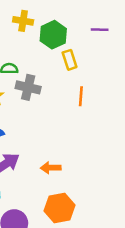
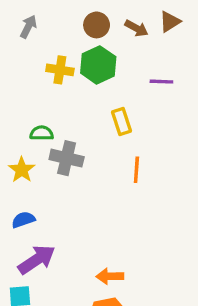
green hexagon: (53, 35) -> (98, 65), moved
orange arrow: (51, 168) -> (110, 276), moved

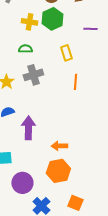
green semicircle: (42, 133) -> (25, 49), moved
gray cross: (67, 158) -> (33, 75), turned -30
purple arrow: (37, 260) -> (28, 128), moved, turned -55

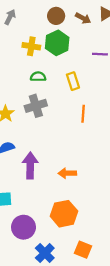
green semicircle: (25, 49) -> (38, 77), moved
orange arrow: (59, 146) -> (67, 173), moved

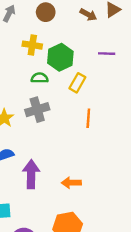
brown circle: (56, 16) -> (46, 12), moved
green hexagon: (57, 43) -> (60, 57), moved
yellow rectangle: (73, 81) -> (77, 83), turned 48

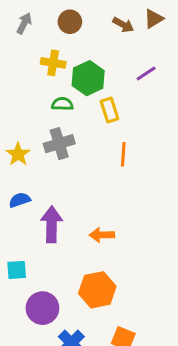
purple line: (107, 54) -> (146, 74), turned -35
yellow rectangle: (77, 83) -> (109, 110), turned -48

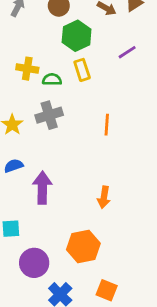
yellow cross: (53, 63) -> (27, 69), moved
green hexagon: (88, 78) -> (77, 36), moved
yellow rectangle: (109, 110) -> (82, 70), moved
orange arrow: (102, 235) -> (104, 197), moved, turned -80

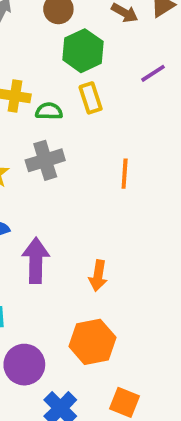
orange arrow: (104, 197) -> (98, 276), moved

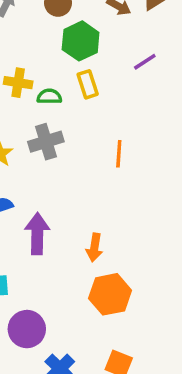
orange hexagon: (92, 342) -> (110, 294), moved

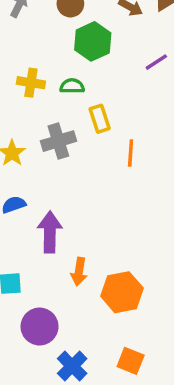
yellow rectangle: (88, 84) -> (100, 119), moved
green semicircle: (49, 97) -> (72, 86), moved
orange arrow: (94, 247) -> (79, 272), moved

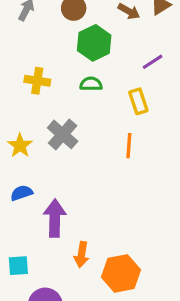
green semicircle: (72, 86) -> (91, 84), moved
yellow rectangle: (100, 119) -> (138, 101), moved
gray cross: (58, 141) -> (63, 134), turned -32

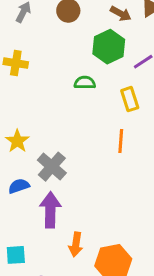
green hexagon: (94, 43) -> (109, 47), moved
yellow cross: (37, 81) -> (16, 63), moved
gray cross: (63, 134) -> (52, 167), moved

